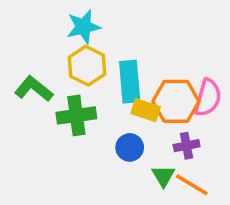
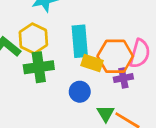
yellow hexagon: (87, 66) -> (33, 39), moved
purple cross: (187, 146) -> (123, 78), moved

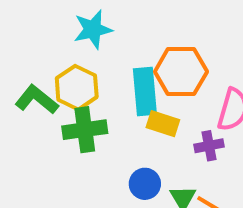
orange hexagon: (115, 56) -> (181, 72), moved
blue circle: (80, 92) -> (145, 184), moved

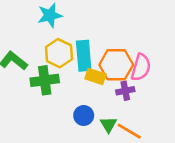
orange hexagon: (181, 72) -> (116, 65), moved
yellow hexagon: (77, 88) -> (59, 53), moved

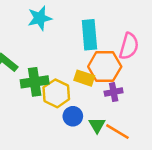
yellow hexagon: (59, 53) -> (56, 93), moved
cyan rectangle: (84, 56) -> (89, 35), moved
pink semicircle: (141, 67) -> (129, 46), moved

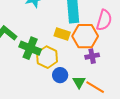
yellow rectangle: (84, 78) -> (62, 34), moved
green cross: (35, 82) -> (30, 48), turned 30

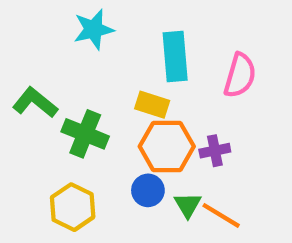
orange hexagon: (85, 36) -> (167, 146), moved
yellow hexagon: (47, 57) -> (73, 207), moved

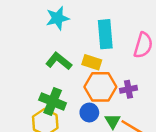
green L-shape: (35, 103) -> (59, 61), moved
green cross: (85, 134) -> (53, 101), moved

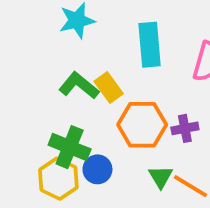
yellow rectangle: (92, 62) -> (109, 87), moved, turned 36
blue circle: (89, 112) -> (97, 169), moved

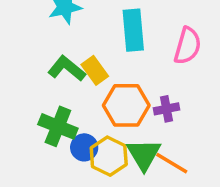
green triangle: (161, 177) -> (144, 154), size x1.5
yellow hexagon: (58, 179) -> (109, 156), moved

